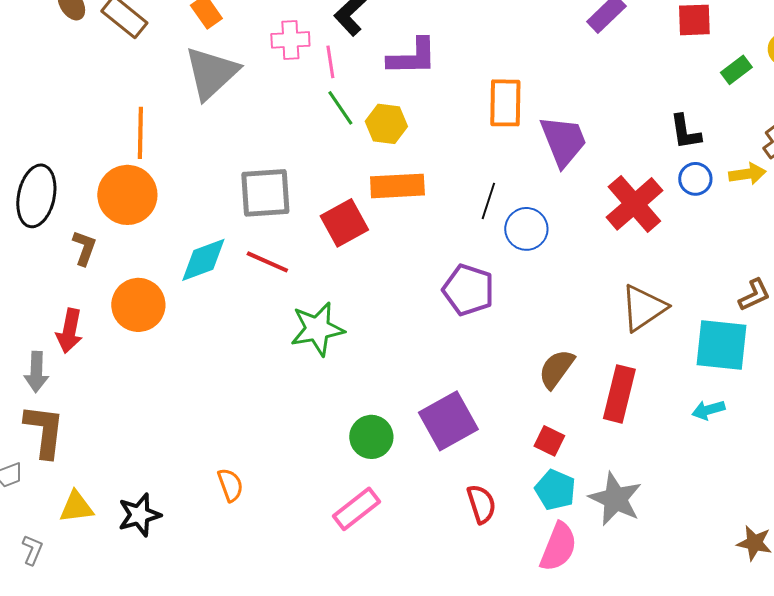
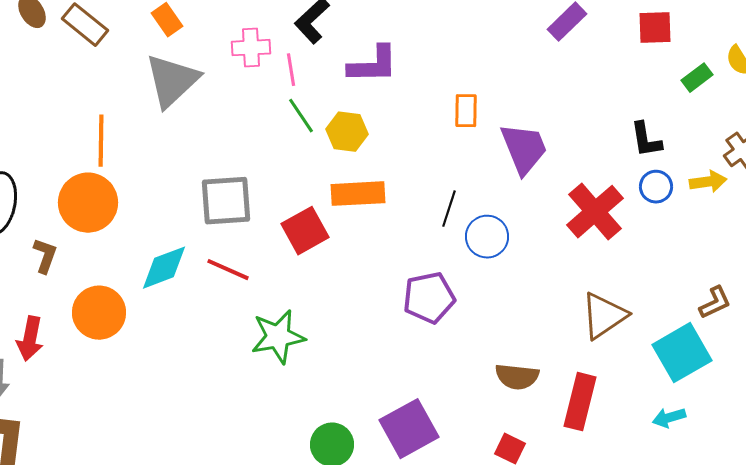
orange rectangle: (505, 103) -> (466, 111), size x0.7
purple pentagon: (468, 290) -> (429, 298), turned -30
cyan square: (721, 345) -> (682, 353), turned -36
brown semicircle: (556, 369) -> (517, 377), turned -120

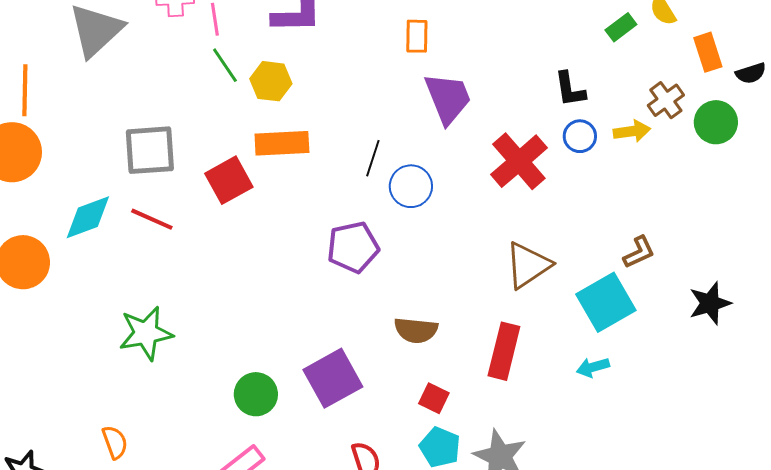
orange rectangle: (466, 111) -> (417, 36), moved
green star: (278, 337) -> (146, 333), moved
brown semicircle: (517, 377) -> (416, 330), moved

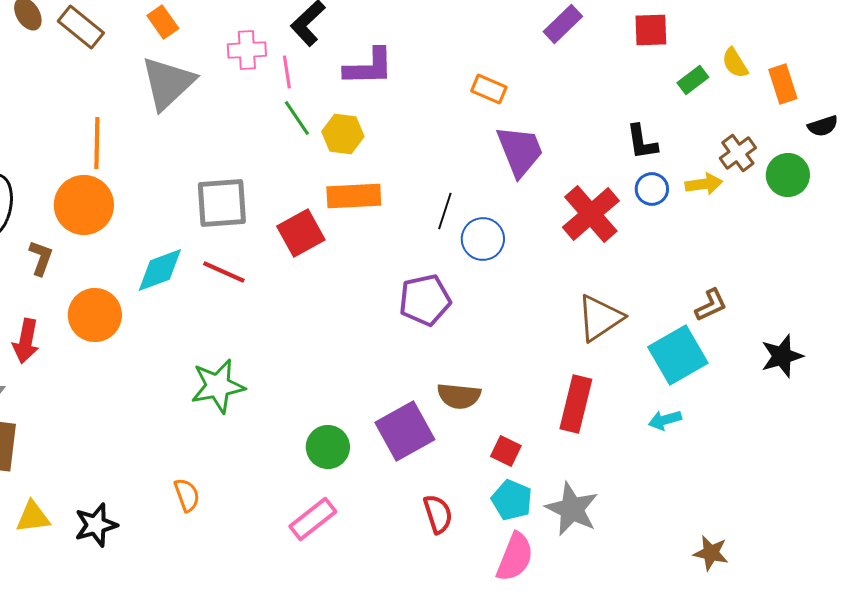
orange rectangle: (417, 36) -> (489, 89), turned -68
orange rectangle: (708, 52) -> (783, 84), moved
brown semicircle: (416, 330) -> (459, 396), moved

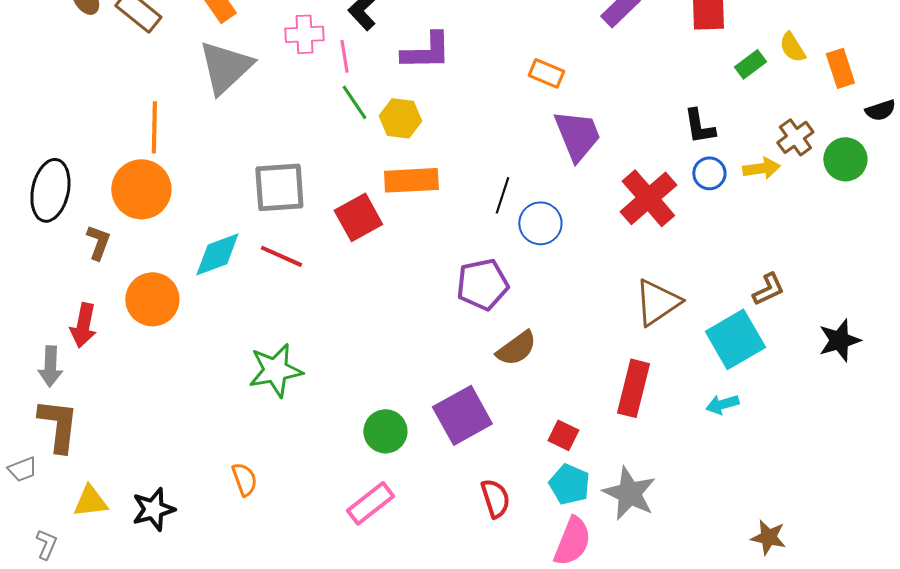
brown semicircle: (459, 396) -> (516, 348), moved, turned -42

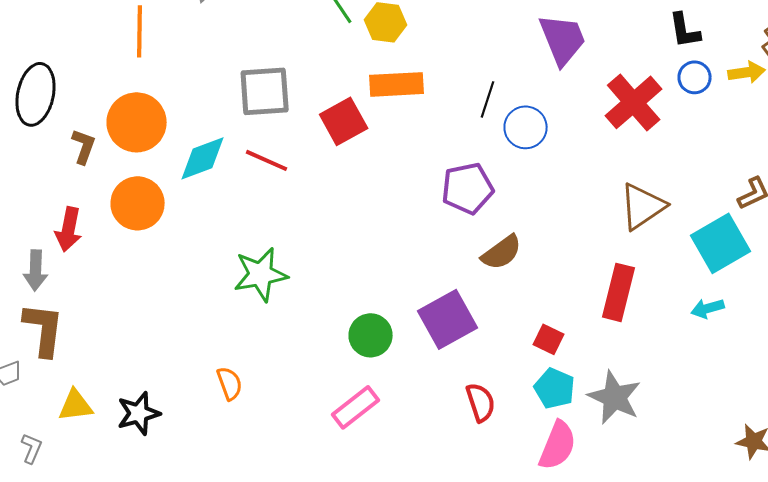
orange circle: (141, 189) -> (137, 122), moved

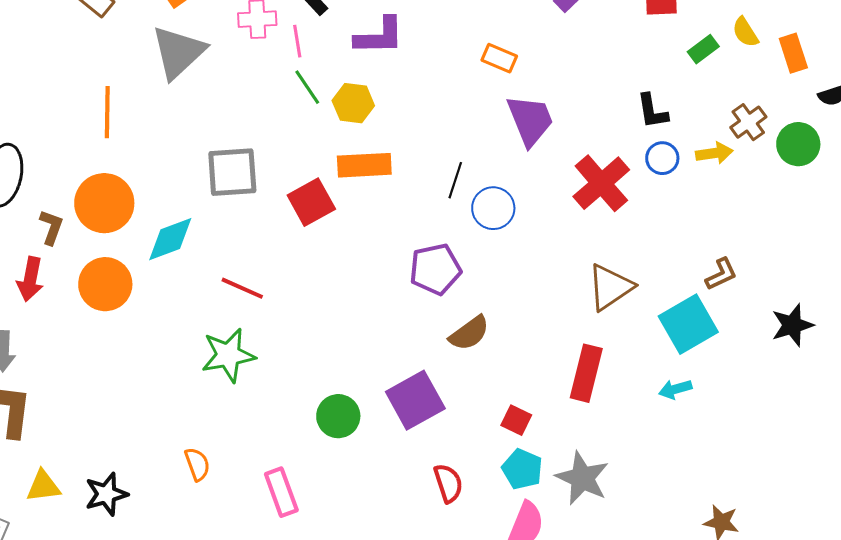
red line: (267, 160) -> (242, 288), moved
red arrow: (69, 229) -> (30, 279), moved
pink rectangle: (356, 407) -> (281, 492), moved, turned -72

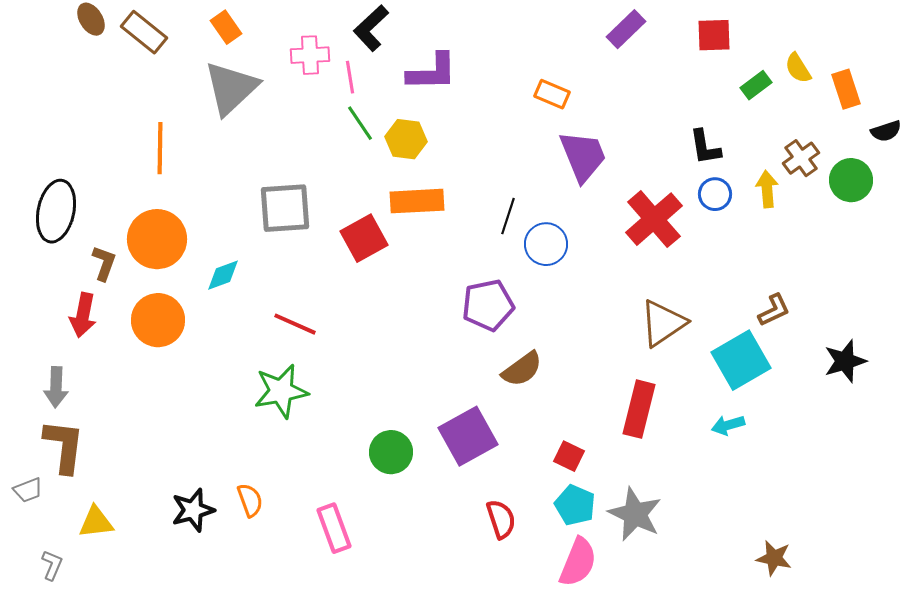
yellow arrow: (714, 153) -> (767, 189), turned -87
cyan diamond: (170, 239) -> (223, 275), size x0.7
black star: (106, 494) -> (193, 510), moved

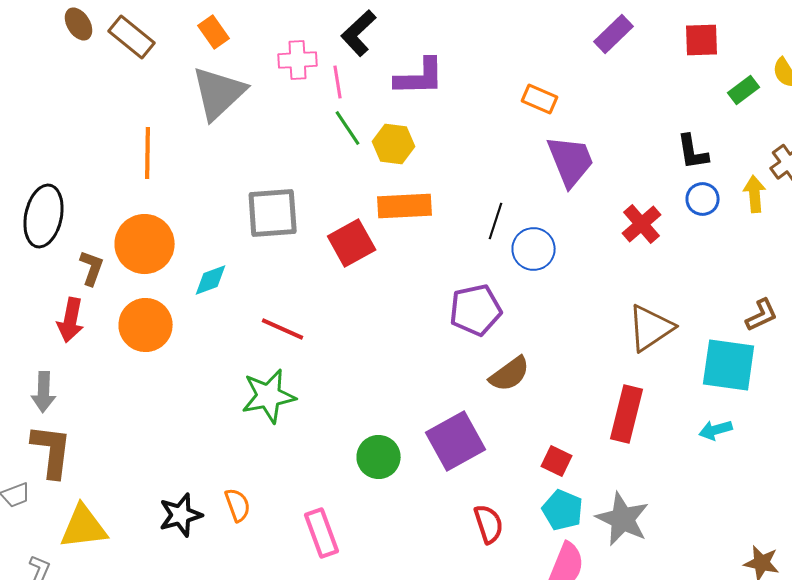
red cross: (654, 219) -> (642, 224), size x0.7
cyan square: (741, 360) -> (729, 365), turned 38
yellow triangle: (96, 522) -> (84, 527), size x1.4

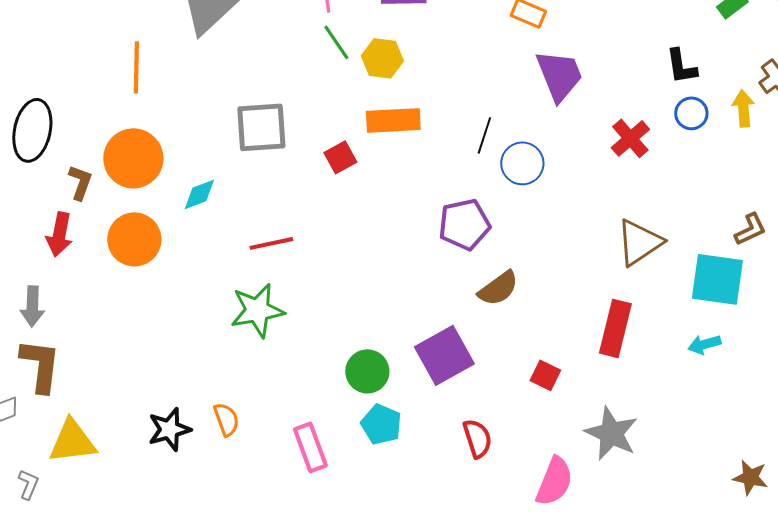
red square: (352, 243) -> (340, 157), size x0.7
red line: (283, 329) -> (271, 243), turned -36
cyan pentagon: (563, 510) -> (381, 424), moved

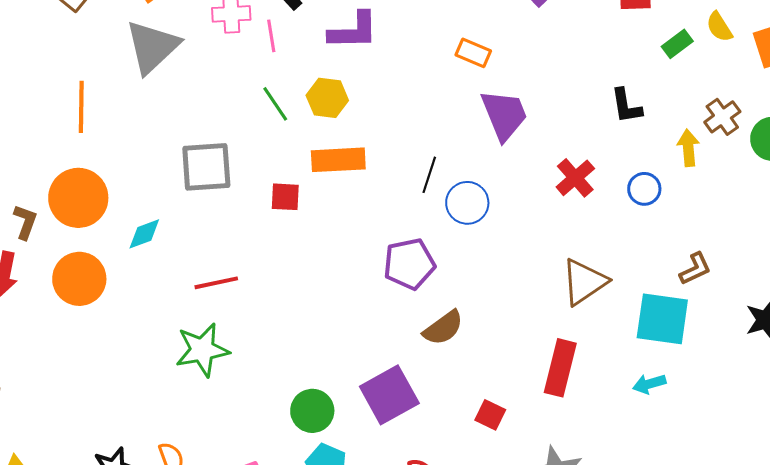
green line: (336, 42) -> (275, 104), moved
blue circle: (691, 113) -> (644, 189), moved
red square: (340, 157) -> (285, 197), turned 32

